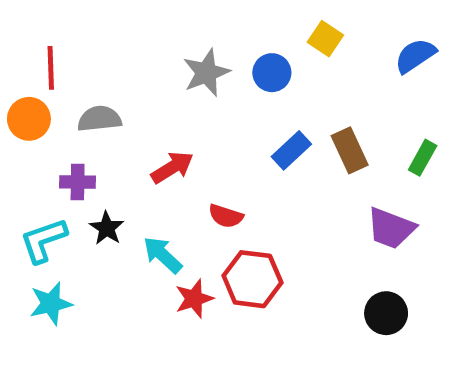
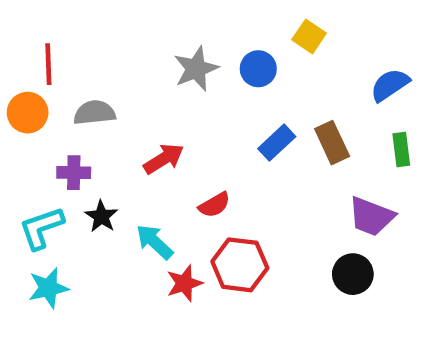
blue semicircle: (415, 56) -> (390, 85), moved
green rectangle: (423, 158) -> (401, 150), turned -36
red semicircle: (226, 216) -> (214, 205), turned -48
black circle: (386, 313) -> (353, 274), moved

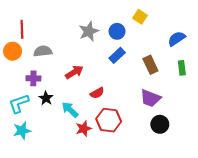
blue rectangle: (277, 143) -> (117, 55), moved
purple trapezoid: (371, 216) -> (150, 98), moved

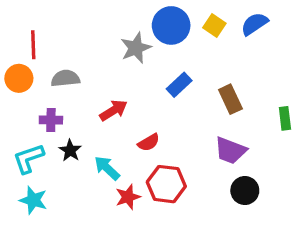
blue circle: (117, 31) -> (171, 25), moved, size x1.5
blue semicircle: (177, 39) -> (254, 24), moved
green rectangle: (182, 68) -> (285, 118), moved
cyan star: (22, 131) -> (33, 200), turned 30

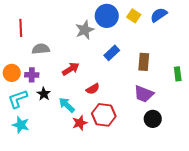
orange circle: (19, 78) -> (12, 73), moved
brown rectangle: (230, 99) -> (144, 62), turned 30

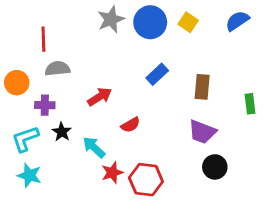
blue semicircle: (159, 15) -> (237, 21), moved
red line: (21, 28) -> (43, 39), moved
gray star: (85, 30) -> (111, 19), moved
orange circle: (12, 73) -> (17, 83), moved
red hexagon: (104, 115) -> (146, 180), moved

